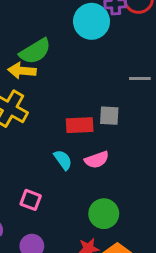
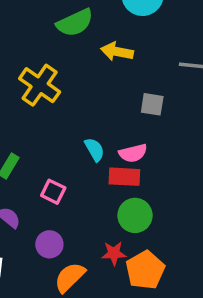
yellow arrow: (22, 71) -> (117, 52), moved
red rectangle: (80, 125) -> (124, 177), moved

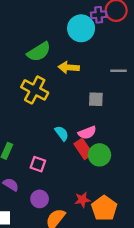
yellow cross: (40, 85) -> (35, 90), moved
red rectangle: (124, 177) -> (83, 149), turned 60
green circle: (135, 215) -> (99, 155), moved

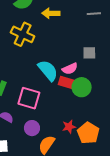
gray square: (96, 99) -> (89, 53), moved
cyan semicircle: (62, 133) -> (48, 70), size x1.6
red rectangle: (83, 149) -> (67, 83), turned -36
pink square: (38, 164) -> (29, 98), size x1.6

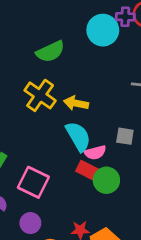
yellow arrow: (51, 13) -> (76, 103), moved
cyan semicircle: (48, 70) -> (78, 136), moved

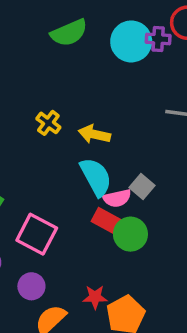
purple cross: (125, 17) -> (158, 39), moved
green semicircle: (50, 52) -> (69, 33), moved
yellow cross: (40, 95) -> (48, 123), size x0.6
gray square: (125, 136) -> (142, 187), moved, turned 30

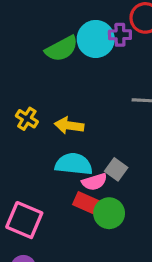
green semicircle: (69, 33) -> (62, 49), moved
cyan semicircle: (96, 177) -> (74, 164), turned -51

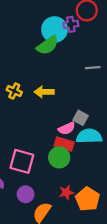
green semicircle: (62, 49) -> (47, 45), moved
cyan semicircle: (74, 164) -> (89, 136), moved
green circle: (109, 213) -> (59, 157), moved

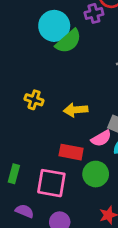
cyan circle: (55, 30) -> (54, 26), moved
yellow arrow: (44, 92) -> (76, 110), moved
red rectangle: (64, 144) -> (71, 152), moved

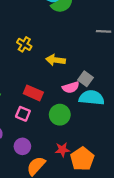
red rectangle: (71, 152) -> (33, 93), moved
pink square: (51, 183) -> (23, 114), size x0.6

